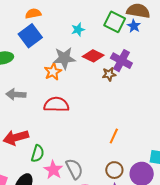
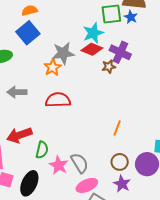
green square: (115, 22) -> (111, 14), turned -30
cyan star: (78, 30) -> (93, 33), moved, size x1.5

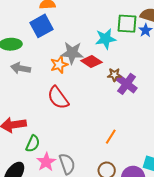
red diamond: (92, 49) -> (91, 62), moved
purple cross: (120, 52) -> (127, 84), moved
gray arrow: (17, 92) -> (21, 68), moved
red semicircle: (58, 100) -> (58, 98), turned -135

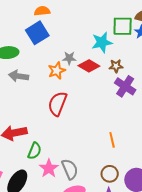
gray star: (72, 53) -> (69, 58), size x0.6
brown star: (114, 75) -> (116, 66), moved
red semicircle: (58, 98) -> (57, 104), turned 60
orange line: (111, 137) -> (112, 140), turned -42

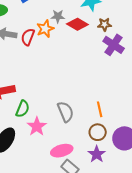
red semicircle: (57, 104) -> (28, 37), moved, size x0.7
orange line: (112, 140) -> (100, 109), moved
gray semicircle: (70, 169) -> (65, 112), moved

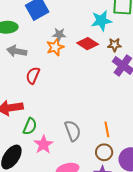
gray star: (58, 16) -> (59, 34), moved
red semicircle: (28, 37) -> (33, 75), moved

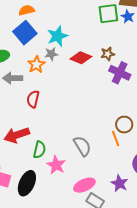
cyan star: (101, 21) -> (57, 36), moved
orange star: (55, 47) -> (36, 65), moved
brown circle: (104, 152) -> (124, 125), moved

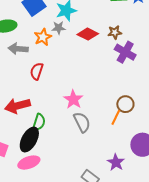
orange line: (116, 139) -> (116, 117), turned 42
pink star: (56, 165) -> (73, 99), moved
black ellipse: (27, 183) -> (29, 139), moved
pink ellipse: (84, 185) -> (29, 163), moved

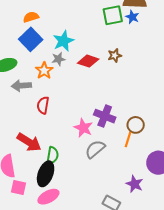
purple cross: (125, 52) -> (105, 116), moved
red arrow: (17, 106) -> (29, 142), turned -125
gray semicircle: (82, 122) -> (95, 149), turned -95

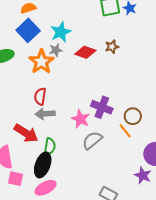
orange star: (44, 71) -> (41, 62), size x1.4
gray arrow: (21, 86) -> (45, 114), moved
orange line: (128, 139) -> (125, 131), turned -56
purple star: (135, 184) -> (143, 175), moved

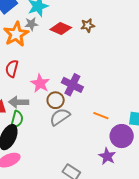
gray arrow: (45, 114) -> (19, 102), moved
brown circle: (133, 116) -> (56, 100), moved
pink star: (81, 119) -> (40, 83), moved
orange line: (125, 131) -> (101, 116), moved, turned -35

